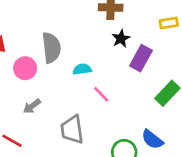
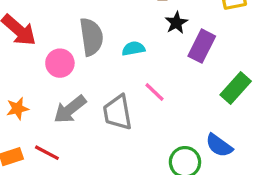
cyan semicircle: (82, 69) -> (133, 49), moved
gray arrow: (32, 106) -> (70, 109), size x1.5
gray trapezoid: (72, 130) -> (118, 112), moved

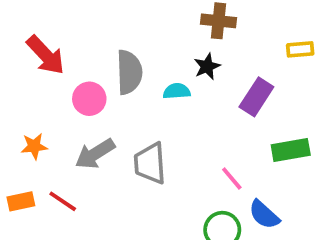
black star: (176, 23) -> (207, 66), moved
green rectangle: (236, 88) -> (291, 150), turned 32
pink line: (154, 92) -> (232, 179), moved

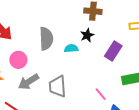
pink circle: (89, 99) -> (18, 60), moved

